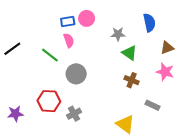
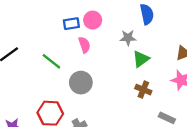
blue semicircle: (149, 23) -> (147, 14), moved
pink semicircle: (69, 40) -> (84, 45), moved
green triangle: (129, 53) -> (141, 59), turned 49

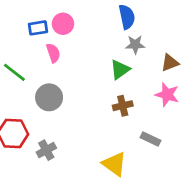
gray star: (128, 38) -> (135, 45), moved
brown cross: (143, 90) -> (123, 106), turned -35

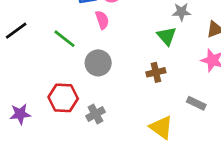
green triangle: (120, 70) -> (167, 36), turned -35
brown cross: (123, 106) -> (156, 72), moved

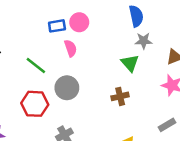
red hexagon: (63, 98) -> (35, 104), moved
gray rectangle: (196, 103) -> (167, 125), moved, turned -56

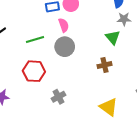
green line: (36, 66) -> (35, 39), turned -54
gray circle: (67, 88) -> (65, 47), moved

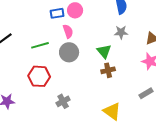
gray star: (124, 19) -> (121, 32), moved
green triangle: (113, 37) -> (104, 51), moved

